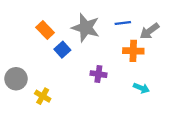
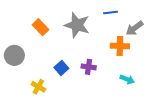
blue line: (123, 23) -> (110, 13), moved
blue square: (62, 50) -> (61, 68), moved
gray circle: (16, 79) -> (14, 55), moved

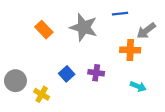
gray circle: (14, 55) -> (15, 81), moved

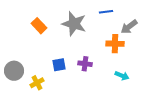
blue square: (67, 74) -> (59, 65), turned 32
yellow cross: (42, 94) -> (37, 83), turned 32

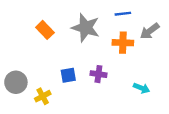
orange cross: (115, 44) -> (123, 43), moved

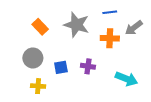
gray circle: (16, 82) -> (33, 58), moved
cyan arrow: (141, 88) -> (126, 79), size x1.5
yellow cross: (43, 96) -> (38, 86), turned 32

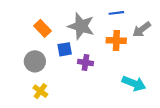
purple cross: (88, 66) -> (86, 62), moved
blue square: (61, 67) -> (65, 49), moved
yellow cross: (38, 86) -> (40, 91), turned 32

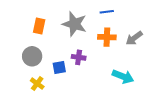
orange rectangle: (43, 28) -> (39, 26), turned 56
gray arrow: (142, 29) -> (134, 38), moved
blue square: (65, 49) -> (59, 67), moved

